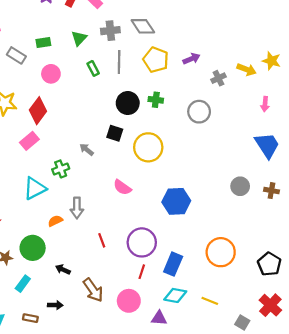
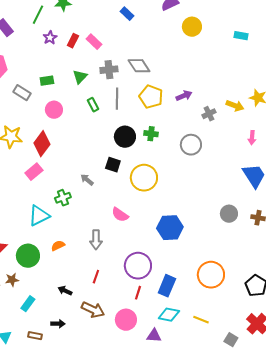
gray arrow: (77, 208) -> (96, 240), moved
red line: (102, 240) -> (96, 277), moved, turned 40
green circle: (33, 248) -> (28, 256), moved
brown arrow: (93, 290) -> (93, 310), turned -30

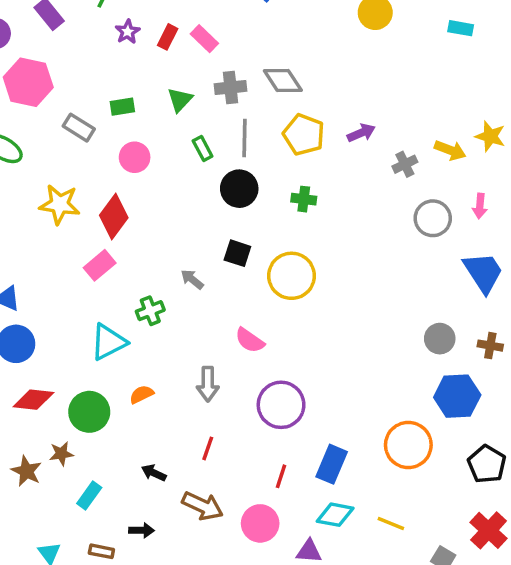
black circle: (125, 137) -> (239, 189), moved
gray circle: (191, 145) -> (433, 218), moved
blue hexagon: (170, 228) -> (457, 396), moved
purple circle: (138, 266) -> (281, 405), moved

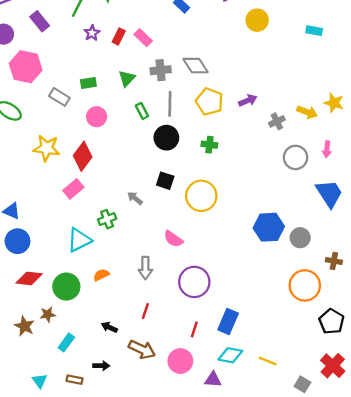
brown cross: (490, 346) -> (334, 261), moved
blue hexagon: (457, 396) -> (269, 227), moved
orange circle: (408, 445) -> (305, 285), moved

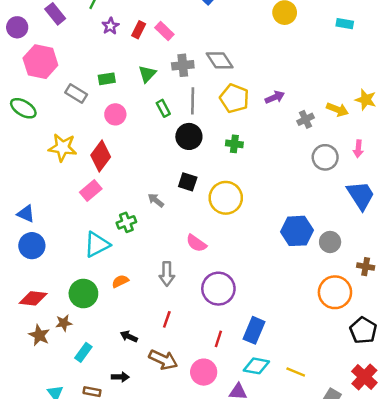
red diamond: (29, 278) -> (33, 298), moved

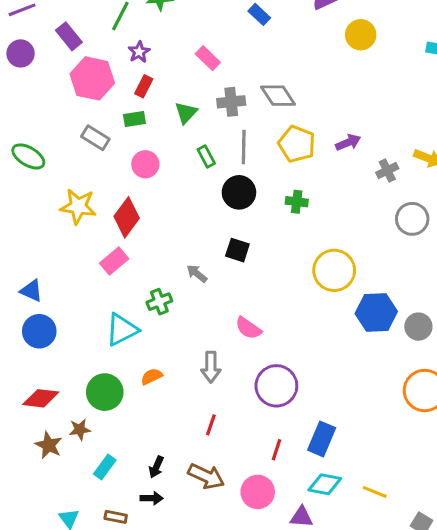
red rectangle: (139, 30) -> (144, 86), moved
pink hexagon: (40, 62) -> (92, 78), moved
yellow circle: (226, 198) -> (334, 270), moved
black arrow: (129, 336) -> (156, 467), moved, turned -91

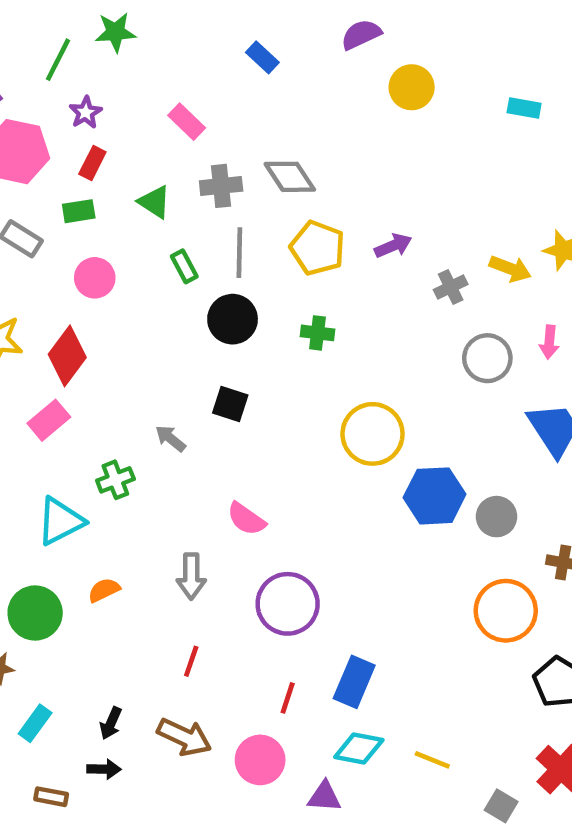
green triangle: (186, 113) -> (154, 202), turned -40

